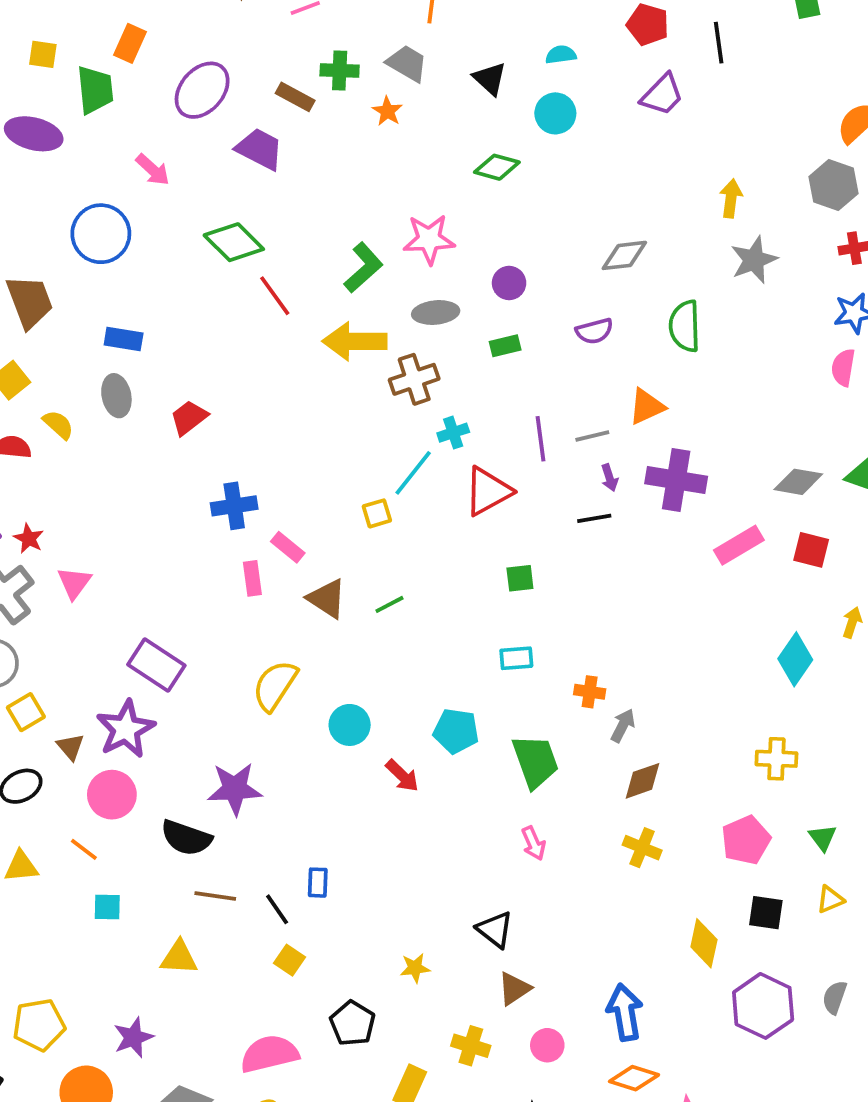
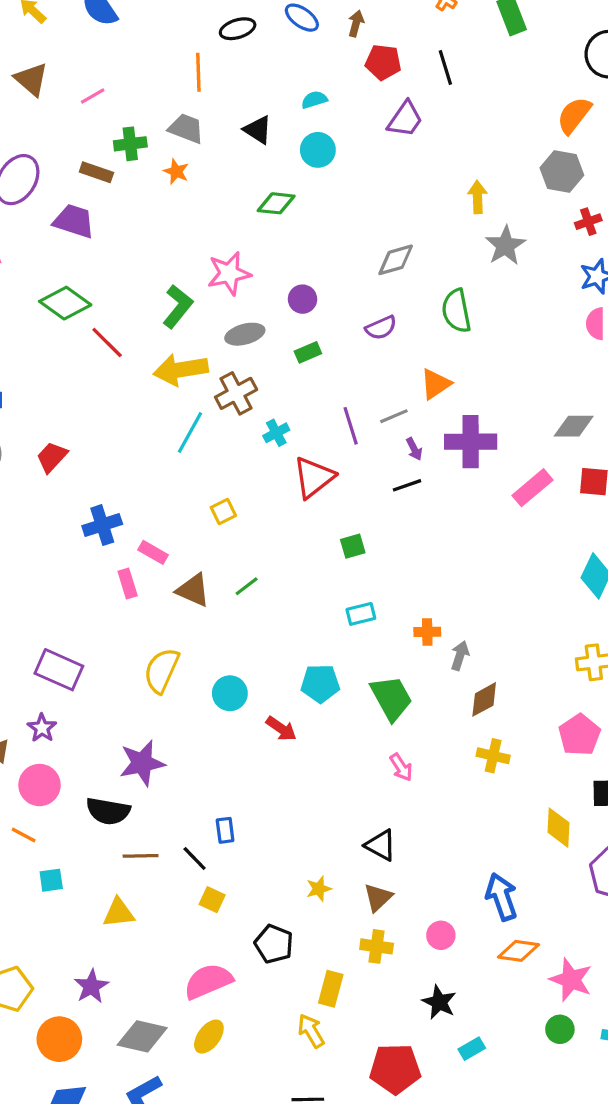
cyan line: (413, 473) -> (190, 432), moved
purple star: (126, 729) -> (42, 728), size x0.6
brown triangle: (514, 989) -> (378, 897), moved

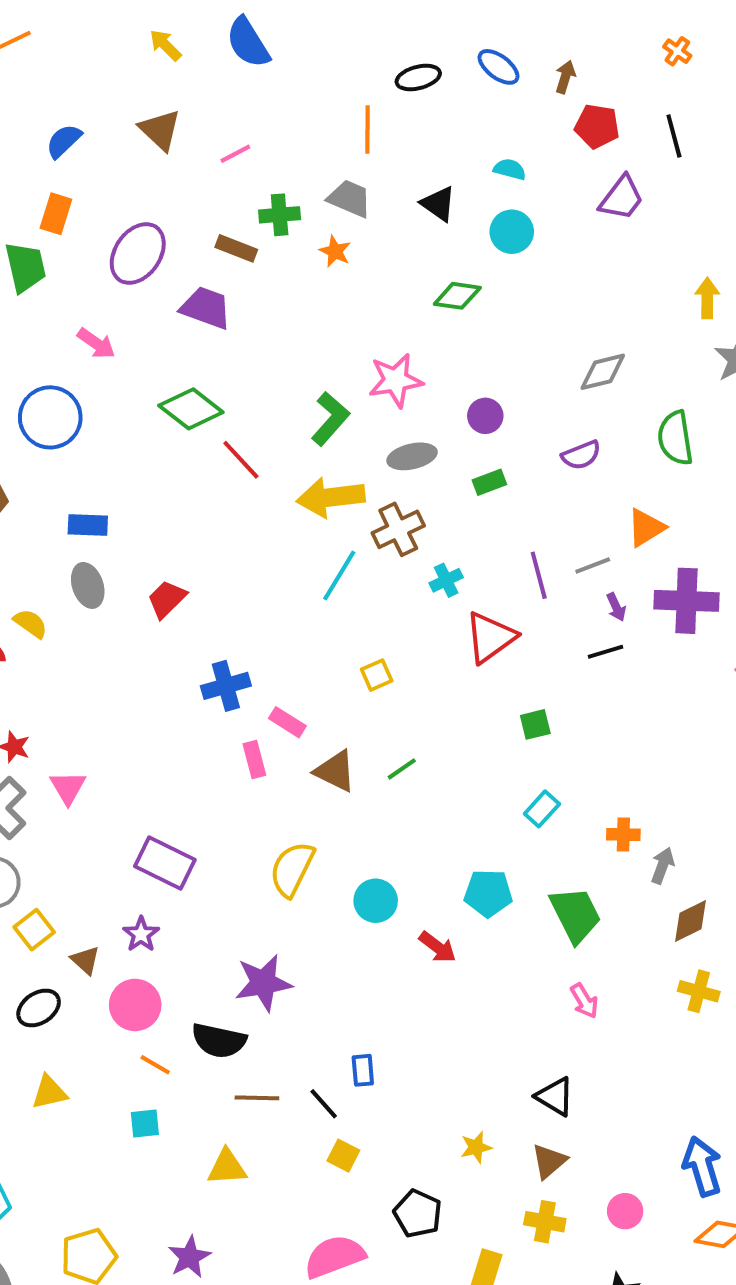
cyan semicircle: (314, 100) -> (510, 169), turned 30
cyan rectangle: (361, 614) -> (542, 809), turned -36
orange line: (24, 835) -> (155, 1065), moved

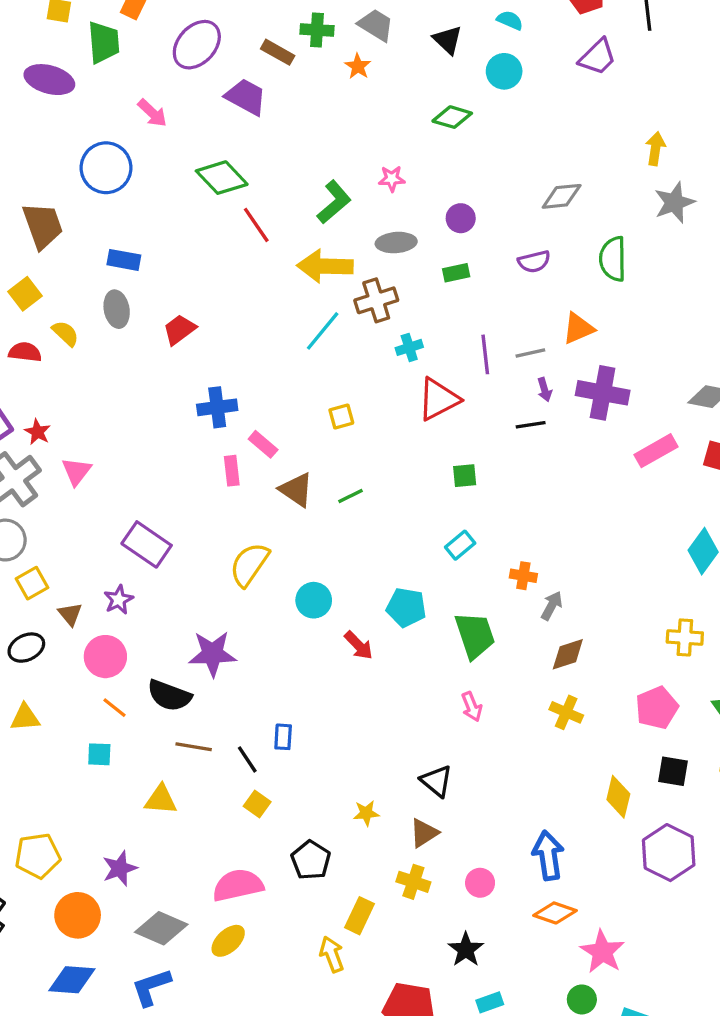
pink star: (396, 380) -> (392, 179), size x0.6

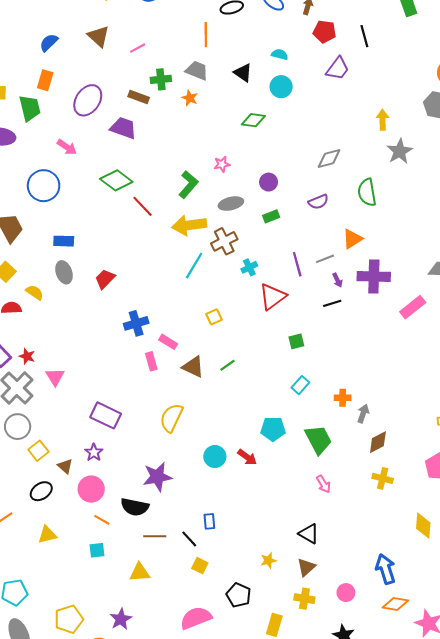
cyan circle: (314, 600) -> (215, 457), moved

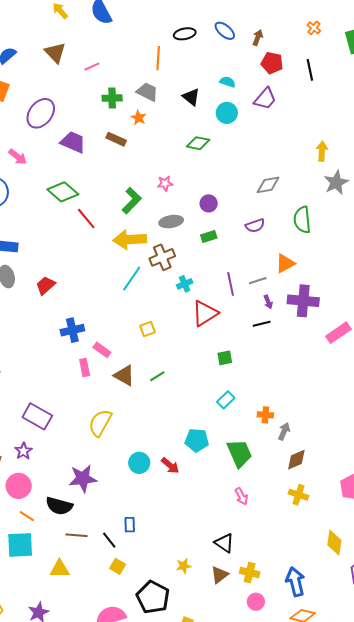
purple trapezoid: (338, 69) -> (265, 99), moved
brown rectangle: (139, 97) -> (116, 139), moved
cyan square: (97, 550) -> (20, 545), size x1.8
black pentagon: (239, 595) -> (153, 597), size x1.4
yellow cross: (304, 599) -> (250, 573), moved

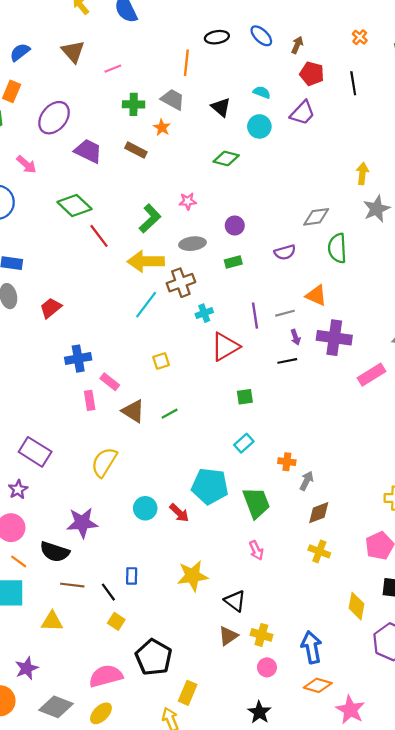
gray diamond: (268, 185) -> (316, 217), moved
orange triangle: (285, 263) -> (316, 295), turned 50
cyan pentagon: (197, 440) -> (210, 486), size x1.4
yellow star: (184, 566) -> (193, 576), moved, size x1.8

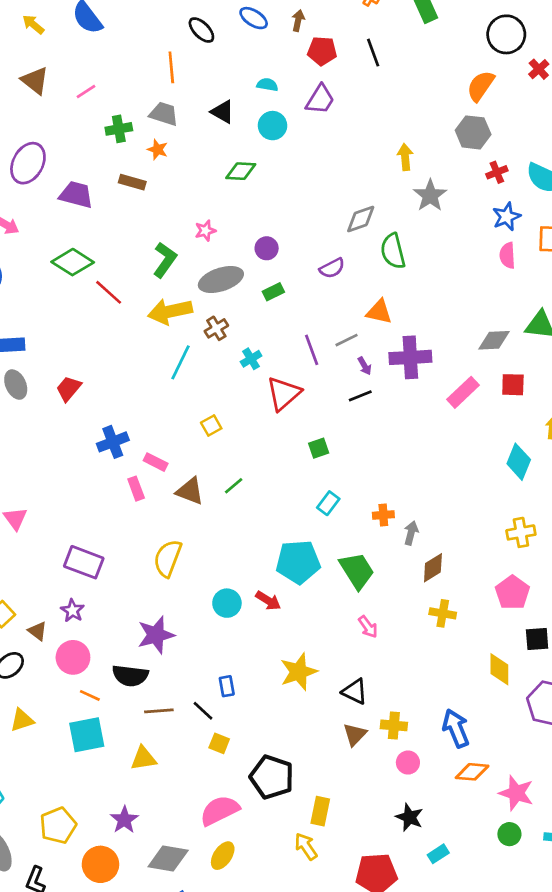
black ellipse: (217, 37) -> (201, 30), turned 65
gray ellipse: (192, 244) -> (221, 280), size x1.4
brown cross: (181, 283) -> (216, 328), size x0.7

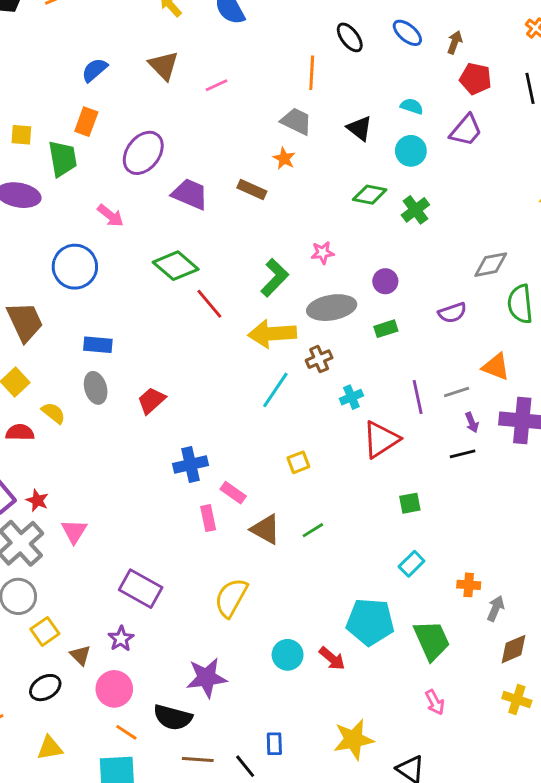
green cross: (119, 129) -> (415, 210), moved, turned -35

